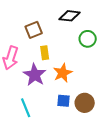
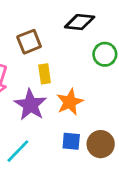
cyan line: (26, 108) -> (18, 151), turned 66

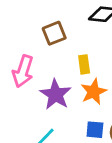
yellow rectangle: (45, 74) -> (84, 64), moved

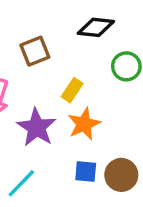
yellow rectangle: (84, 64) -> (72, 90), turned 42

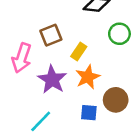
brown square: (35, 51) -> (51, 35), moved
brown circle: (121, 175) -> (116, 100), moved

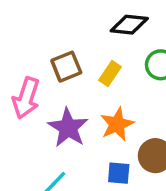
yellow rectangle: (79, 52) -> (110, 74), moved

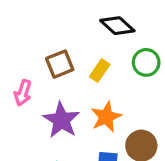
black diamond: (129, 25) -> (117, 26), turned 36
pink arrow: (26, 98) -> (23, 93), size x0.7

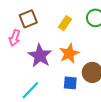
brown square: (60, 64) -> (28, 19), moved

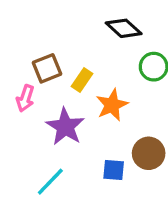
yellow rectangle: (65, 23) -> (82, 80), moved
orange star: (69, 54) -> (112, 105), moved

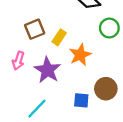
pink arrow: (25, 98) -> (18, 61), moved

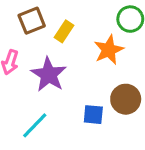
orange star: (80, 55) -> (109, 50), moved

